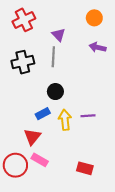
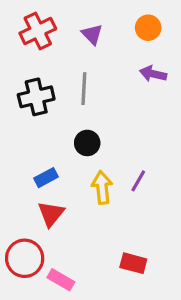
purple triangle: (59, 35) -> (92, 34), moved
blue rectangle: (43, 114) -> (46, 178), moved
purple line: (88, 116) -> (138, 181), turned -56
pink rectangle: (40, 160) -> (61, 280), moved

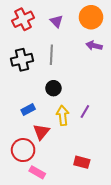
orange circle: (148, 28) -> (91, 17), size x1.5
red triangle: (51, 214) -> (41, 132), moved
red circle: (25, 258) -> (23, 150), moved

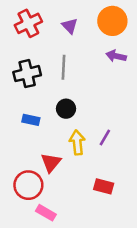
blue rectangle: (28, 109) -> (31, 120), moved, turned 40
red rectangle: (82, 162) -> (104, 186), moved

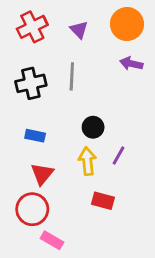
black circle: (66, 109) -> (93, 127), moved
red triangle: (51, 163) -> (42, 174), moved
red rectangle: (104, 186) -> (103, 201), moved

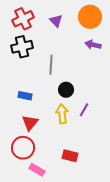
gray line: (72, 76) -> (51, 65), moved
black cross: (31, 83) -> (22, 47), moved
red rectangle: (103, 201) -> (70, 156), moved

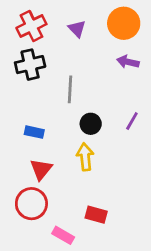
purple line: (84, 110) -> (132, 121), moved
pink rectangle: (37, 170) -> (63, 235), moved

